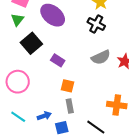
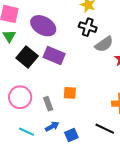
gray semicircle: (101, 57) -> (104, 44), moved
purple rectangle: (58, 60) -> (54, 56), moved, size x1.5
gray rectangle: (70, 106) -> (48, 104), moved

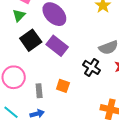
black cross: (88, 27) -> (92, 67), moved

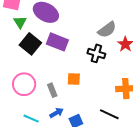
green triangle: (19, 15) -> (20, 22), moved

